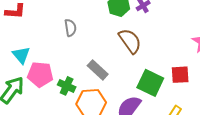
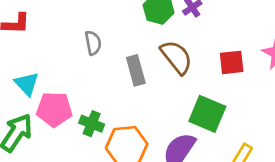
gray rectangle: (98, 70) -> (136, 70), moved, turned 35
red square: (180, 75) -> (232, 62), moved

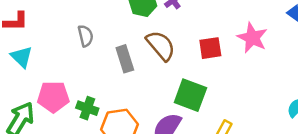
cyan triangle: (27, 84) -> (22, 57), moved

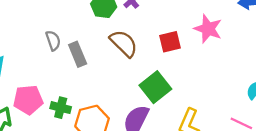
gray rectangle: (125, 59) -> (78, 54), moved
green square: (190, 95) -> (155, 87), turned 36

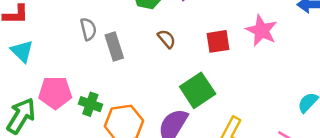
brown semicircle: (124, 43) -> (166, 39), size x0.6

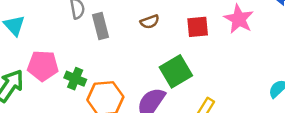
brown semicircle: (166, 39) -> (150, 22), turned 108

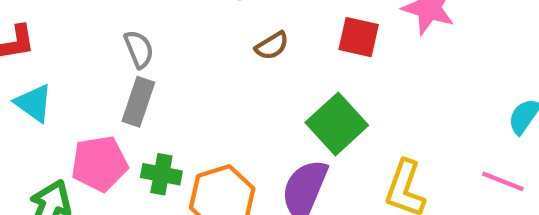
gray rectangle: (100, 26) -> (138, 102), moved, turned 45
red square: (198, 27) -> (359, 37), turned 30

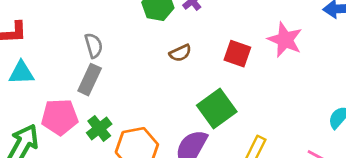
cyan triangle: (34, 103) -> (21, 73), turned -44
green cross: (161, 174) -> (99, 128), turned 35

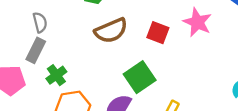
brown semicircle: (180, 53) -> (111, 31), size x1.8
green cross: (99, 128) -> (56, 75), moved

